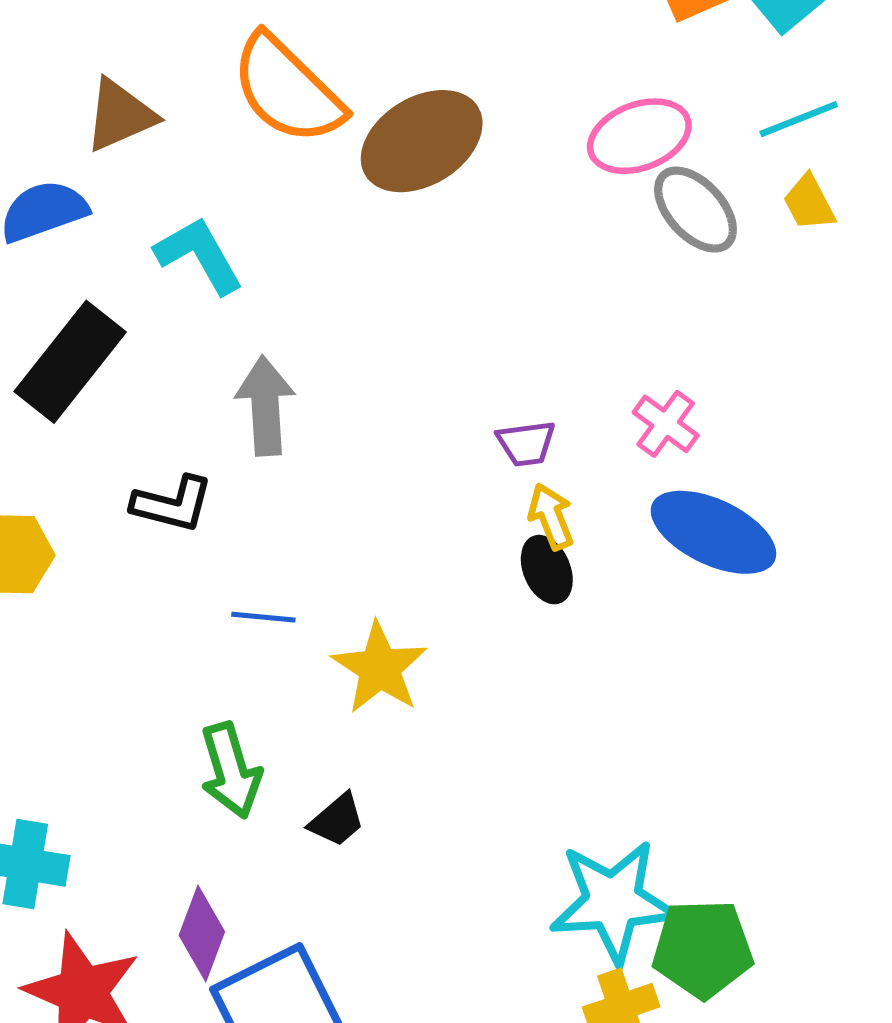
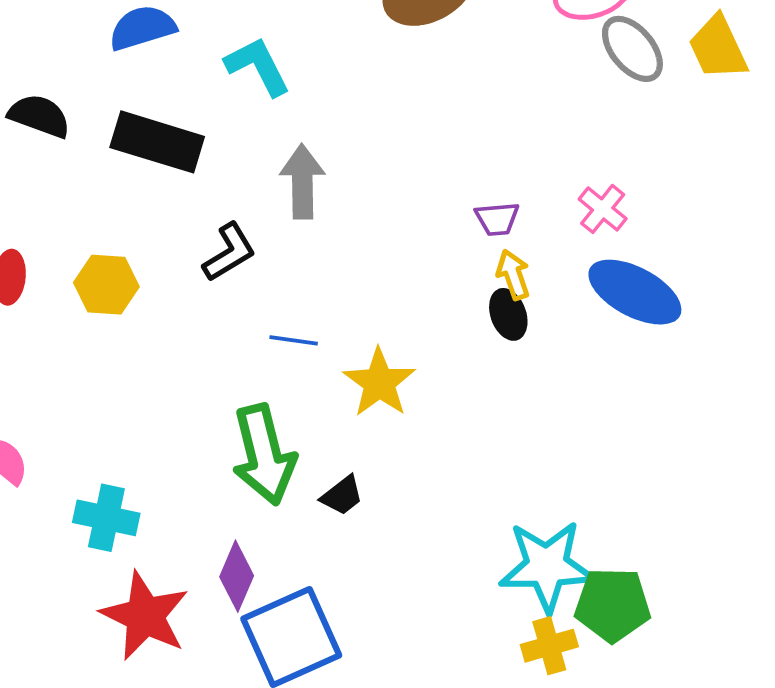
yellow trapezoid: (809, 203) -> (718, 48), size x1.5
black rectangle: (70, 362) -> (157, 142), turned 66
black L-shape: (172, 504) -> (229, 252), turned -48
green arrow: (231, 770) -> (264, 455), size x1.4

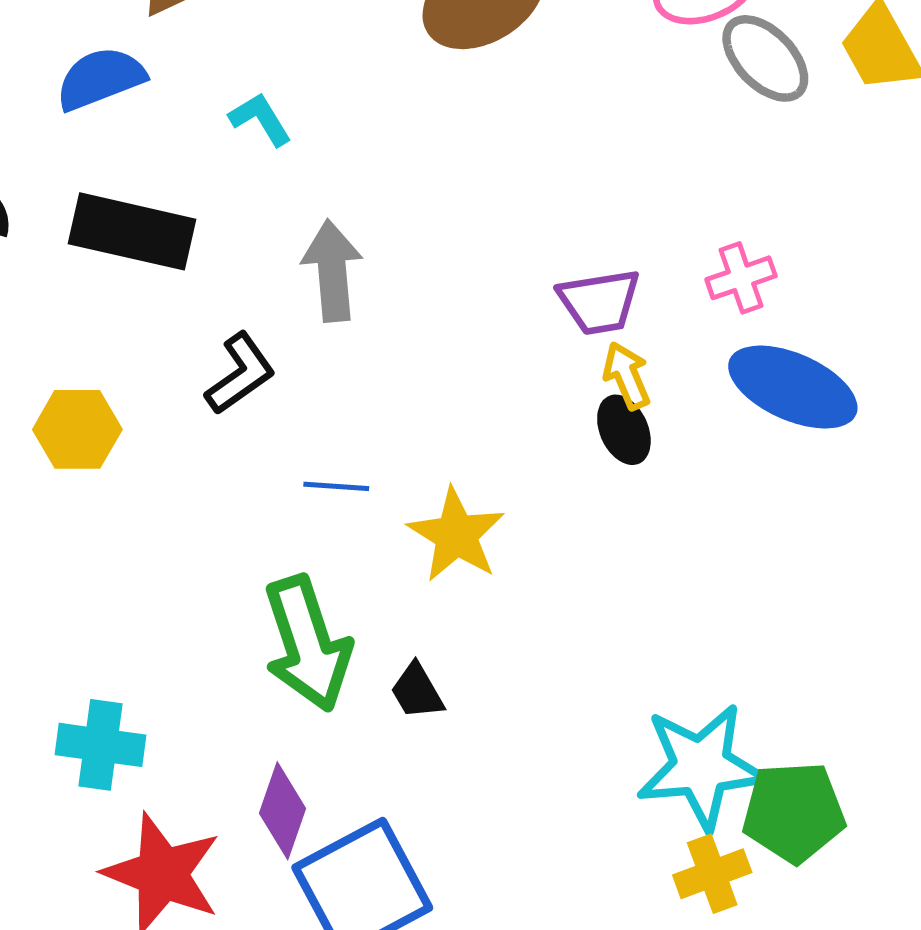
cyan L-shape: (258, 66) -> (260, 119), size x0.7
pink cross: (603, 209) -> (741, 278), turned 36
purple trapezoid: (497, 219) -> (599, 302), size x1.4
black trapezoid: (342, 496) -> (417, 691), turned 102

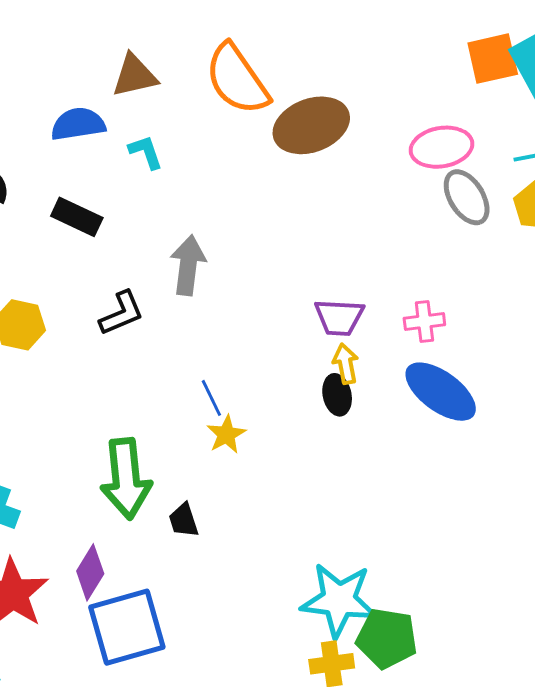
cyan L-shape: (260, 119) -> (146, 152), moved
black rectangle: (132, 231) -> (77, 217), size x0.7
blue line: (336, 486) -> (211, 398), moved, turned 48
yellow star: (456, 535) -> (226, 434), size x0.7

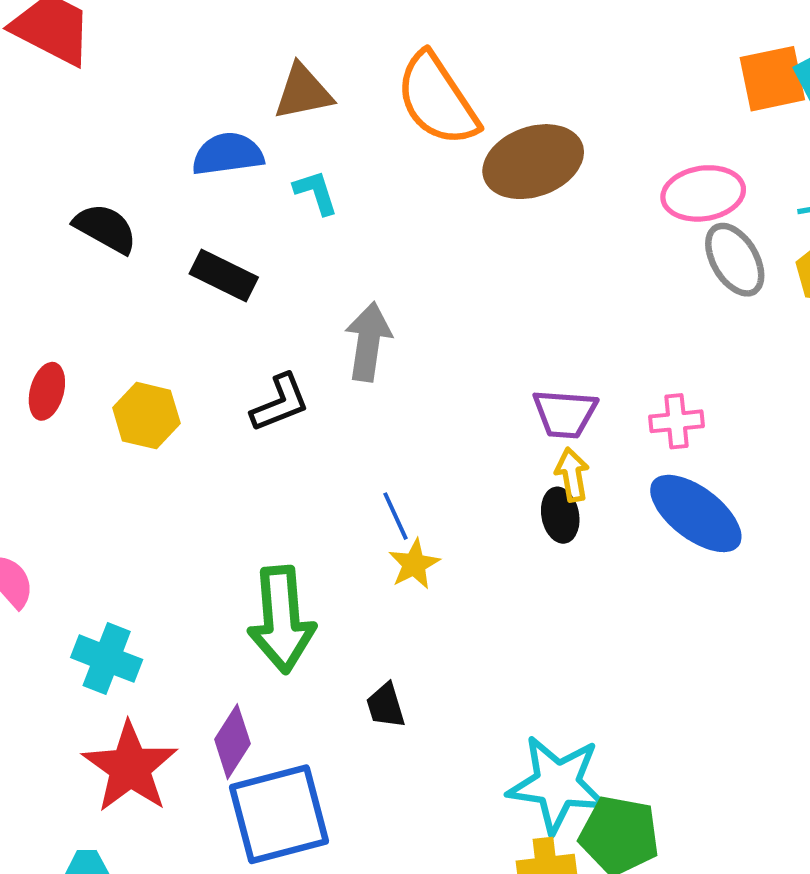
black trapezoid: (184, 520) -> (386, 706), moved

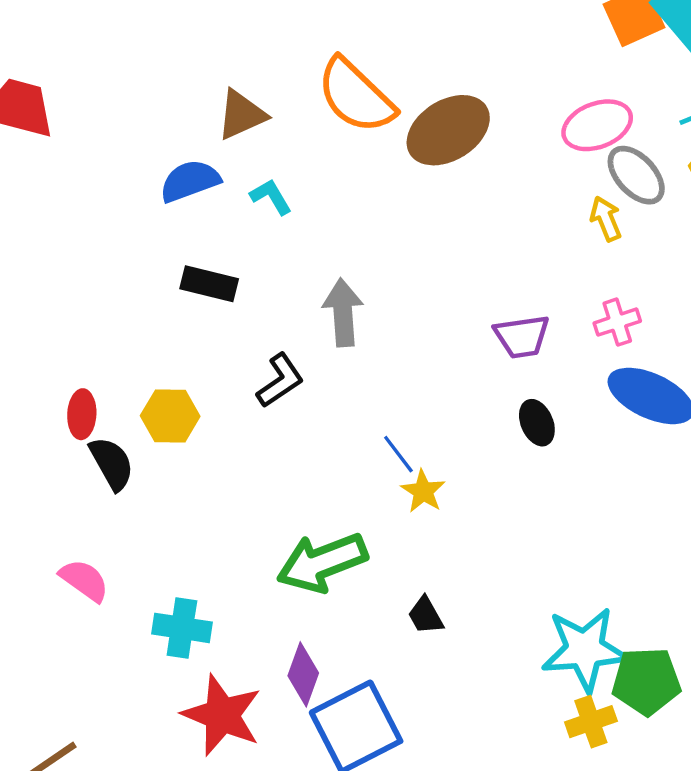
black semicircle: (105, 228) -> (112, 463), moved, turned 44
yellow arrow: (572, 475) -> (606, 219), moved
green arrow: (282, 620) -> (322, 562), turned 86

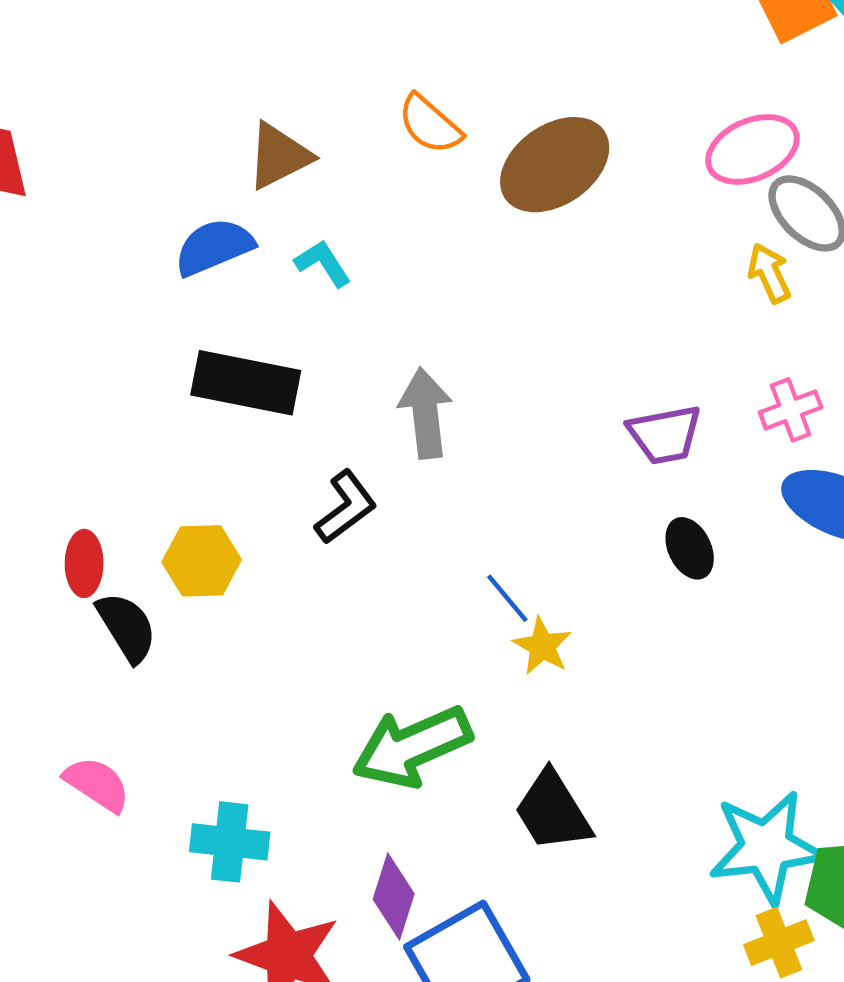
orange semicircle: (356, 96) -> (430, 124), size x0.6
black rectangle: (209, 284) -> (246, 383), size x1.4
black trapezoid: (426, 615) -> (553, 811), size x1.6

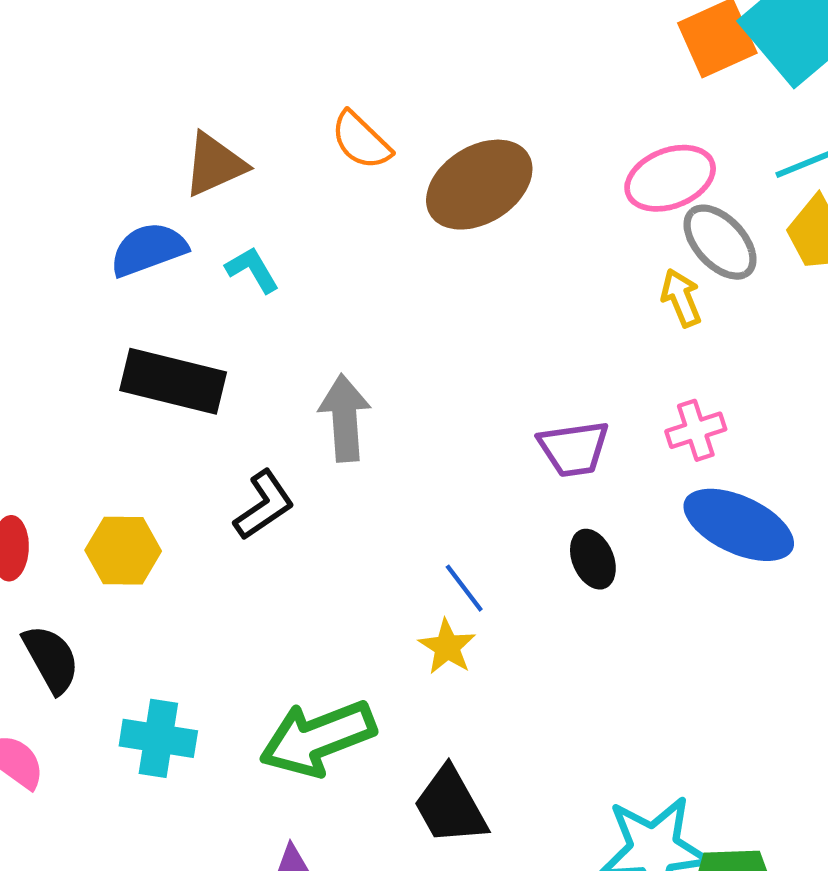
blue line: (507, 598) -> (464, 588), moved
black semicircle: (127, 627) -> (51, 659), moved
cyan cross: (230, 842) -> (158, 738), moved

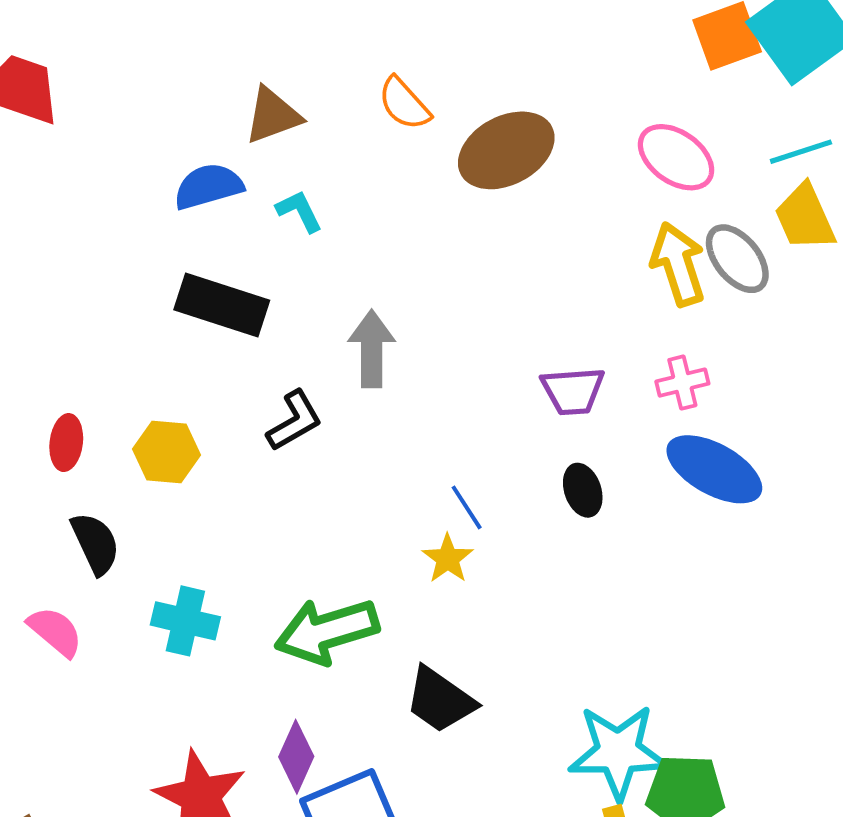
pink ellipse: (670, 178) -> (676, 157), turned 52
gray ellipse: (720, 242) -> (737, 259), moved
yellow arrow: (681, 298) -> (678, 264), size x1.6
black trapezoid: (450, 806) -> (440, 700), turned -30

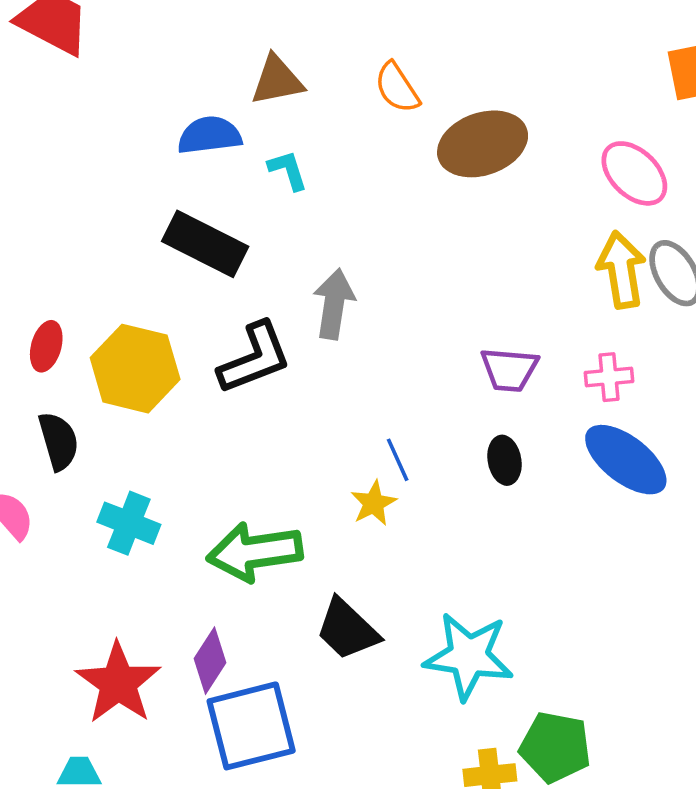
black L-shape: (294, 421) -> (255, 358), size x1.4
yellow hexagon: (166, 452) -> (135, 369), size x1.5
cyan star: (618, 752) -> (469, 656), moved

